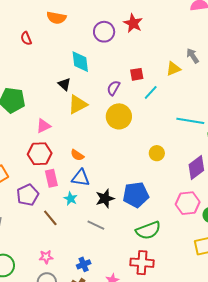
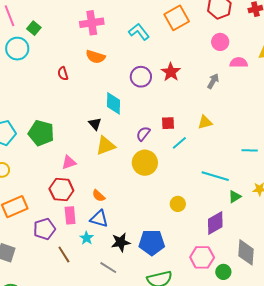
gray arrow: (193, 56) -> (213, 81), moved, turned 56

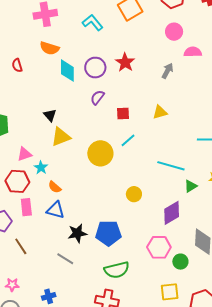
cyan diamond: (114, 103) -> (67, 71), moved
purple semicircle: (143, 134) -> (97, 97), moved
cyan line: (179, 143) -> (128, 140), moved
cyan star: (87, 238) -> (41, 168), moved

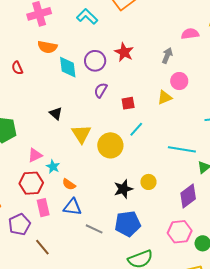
pink circle: (174, 32) -> (179, 81), moved
yellow triangle: (61, 137) -> (81, 134), moved, turned -35
black star: (77, 233) -> (123, 189), moved
gray line: (65, 259) -> (94, 229), moved

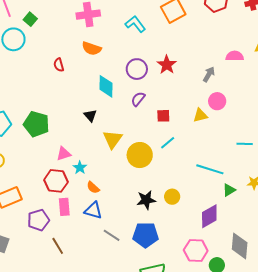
cyan diamond: (68, 67) -> (106, 86), moved

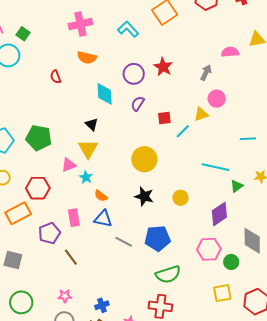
yellow triangle: (113, 139) -> (88, 149), moved
cyan line: (168, 143) -> (183, 131), moved
red hexagon: (56, 181) -> (38, 188), moved
black star: (146, 200) -> (144, 196), moved, turned 30

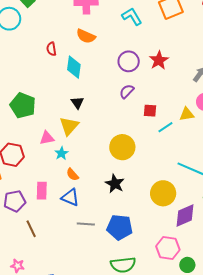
cyan diamond: (105, 94) -> (74, 67), moved
yellow circle: (180, 198) -> (163, 193), moved, size x1.6
gray line: (124, 242) -> (86, 224), turned -36

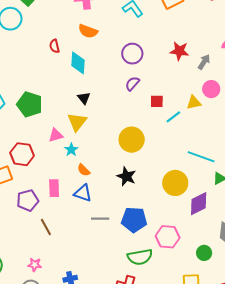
red star: (159, 60) -> (179, 51), moved, turned -30
pink hexagon: (168, 248) -> (168, 237), moved

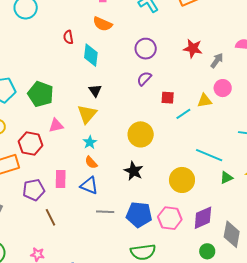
pink triangle: (56, 135) -> (56, 125), moved
cyan star: (71, 150) -> (90, 142), moved
purple diamond: (199, 204) -> (203, 218), moved
pink hexagon: (168, 237) -> (170, 218), moved

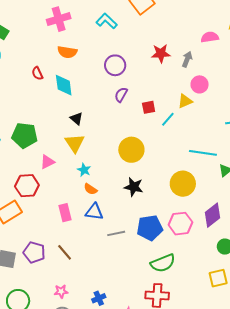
purple pentagon: (34, 190) -> (34, 252), moved, turned -30

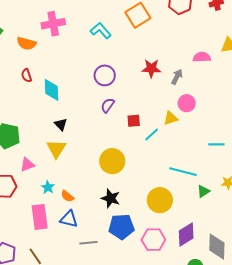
orange semicircle: (67, 52) -> (26, 43), moved
cyan star: (84, 170) -> (48, 187), moved
pink rectangle: (65, 213) -> (40, 217), size x1.4
blue pentagon: (150, 228) -> (121, 227), moved

